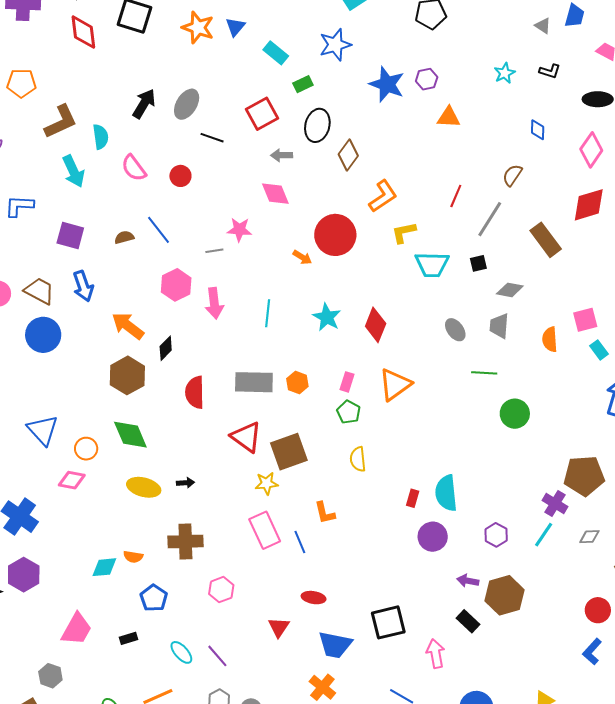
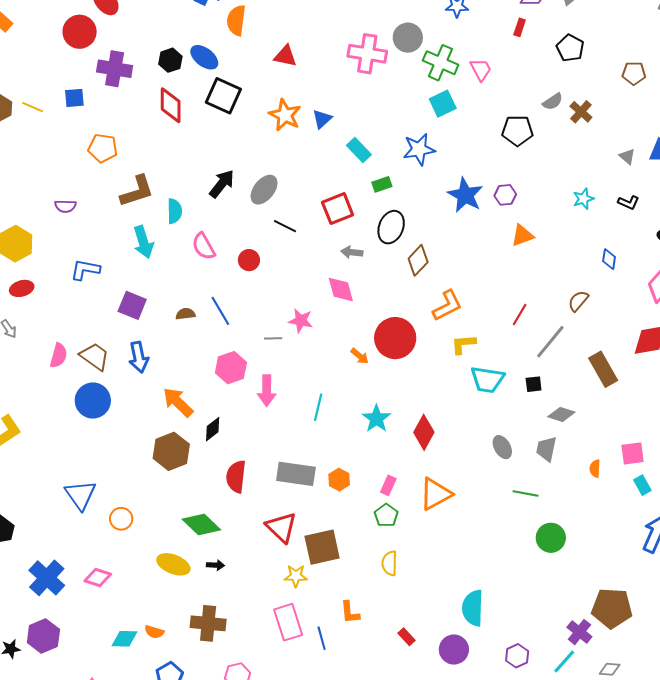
orange triangle: (449, 117) -> (522, 235), turned -30
orange semicircle: (550, 339) -> (595, 469), size x0.7
green diamond: (130, 435) -> (201, 525), moved, turned -30
pink diamond: (72, 480) -> (98, 577), moved
red rectangle: (413, 498) -> (407, 637), moved, turned -66

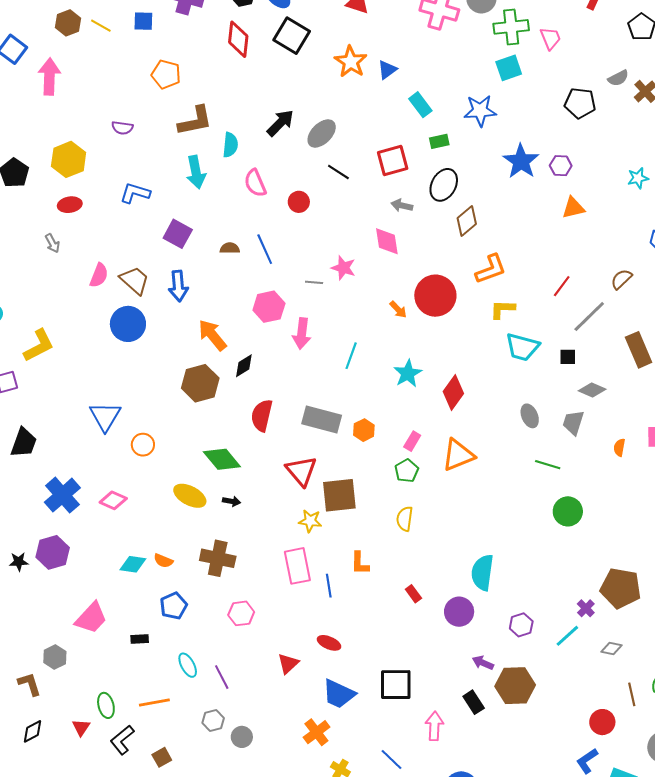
green cross: (441, 63) -> (511, 27), turned -36
purple cross: (579, 632) -> (586, 608), size x0.7

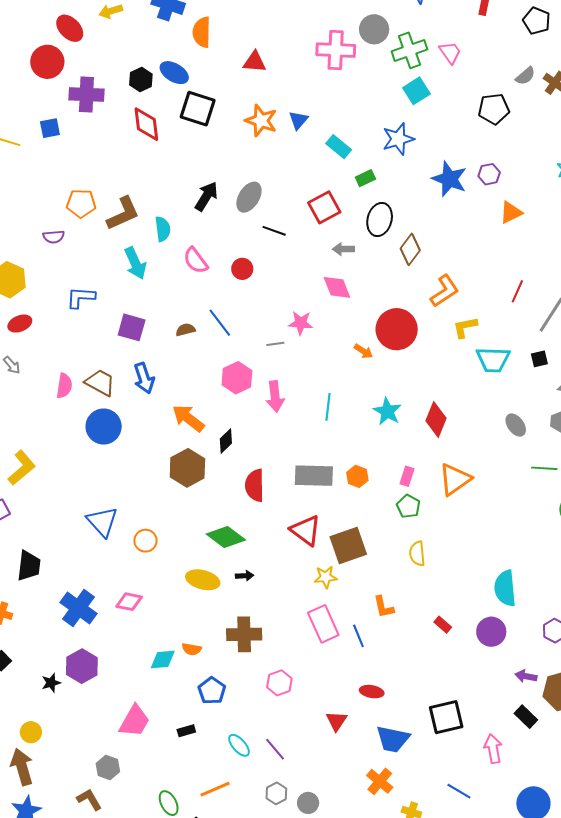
orange pentagon: (166, 74) -> (81, 203), moved

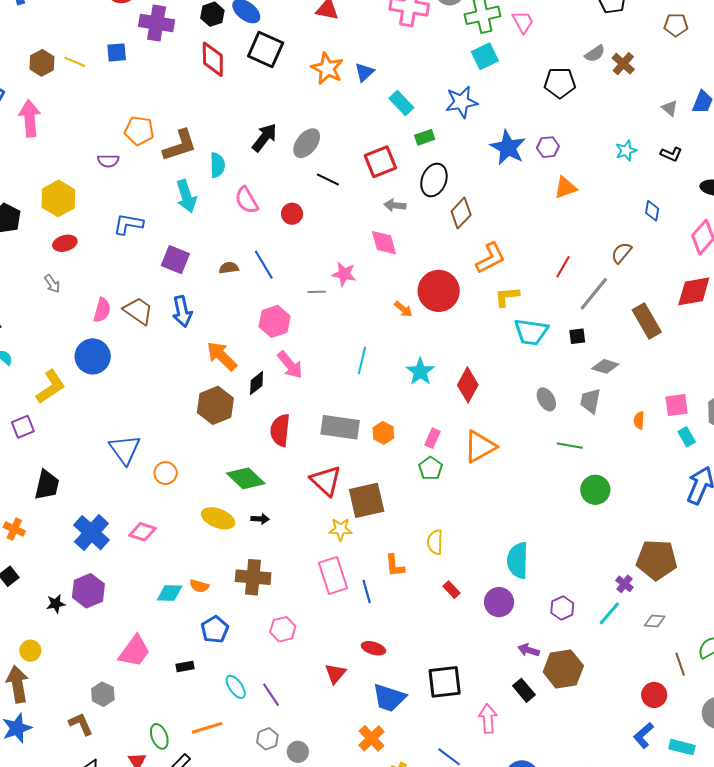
pink arrow: (275, 396) -> (290, 365), moved, turned -40
blue circle: (104, 427) -> (93, 356), moved
yellow semicircle: (417, 554) -> (435, 542), moved

